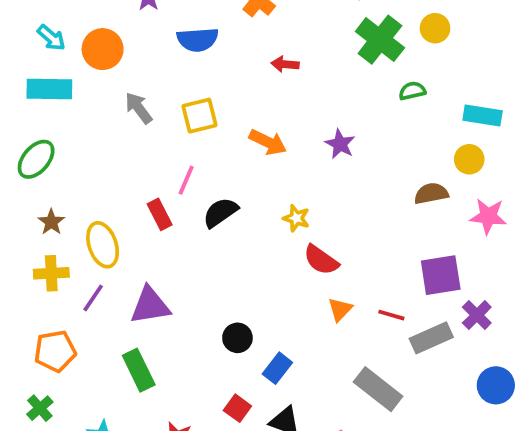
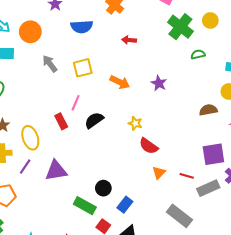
green rectangle: (139, 370) -> (85, 206), moved, turned -35

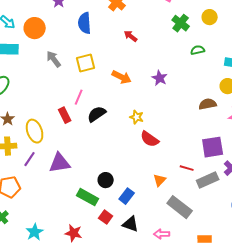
blue semicircle: (82, 27) -> (85, 23), turned 90
green cross: (180, 27) -> (181, 23), size x0.7
red arrow: (129, 40) -> (131, 36), turned 32
orange triangle: (159, 173) -> (160, 180), moved

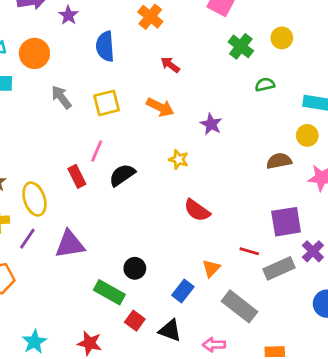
orange arrow: (122, 77) -> (160, 107), moved
yellow star: (137, 117) -> (179, 159), moved
blue rectangle: (127, 196) -> (183, 291), moved

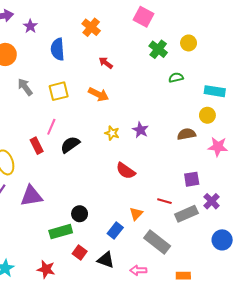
purple star: (211, 124) -> (140, 130), moved
purple square: (286, 222) -> (192, 179), size x0.7
green rectangle: (109, 292) -> (61, 232), turned -45

